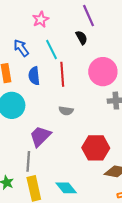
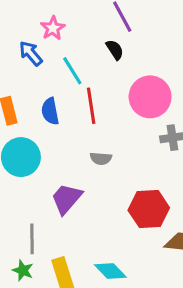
blue arrow: (21, 48) -> (31, 53), moved
gray line: (28, 161) -> (32, 239), moved

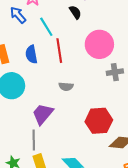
gray line: (32, 239) -> (34, 140), moved

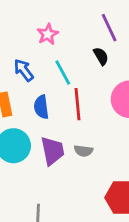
blue arrow: (18, 15) -> (24, 70), moved
purple trapezoid: (43, 114) -> (53, 151), moved, turned 125

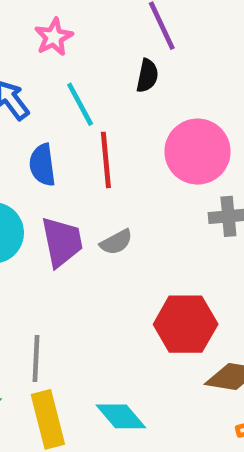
black semicircle: (101, 56) -> (147, 76), turned 42
gray semicircle: (83, 151) -> (116, 242), turned -36

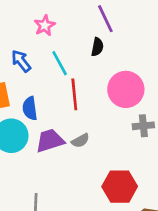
blue semicircle: (42, 165) -> (30, 108), moved
purple trapezoid: (62, 242) -> (50, 141), turned -96

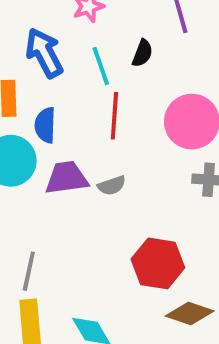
black semicircle: (97, 47) -> (142, 53), moved
blue arrow: (21, 61) -> (44, 53), size x1.4

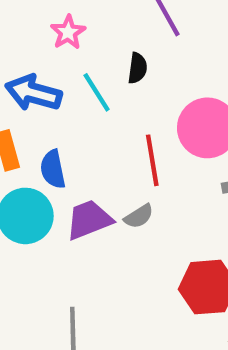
blue arrow: (44, 53) -> (33, 93), turned -33
red line: (114, 116) -> (152, 160), moved

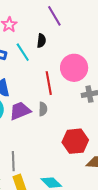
gray semicircle: (139, 216) -> (43, 109), turned -56

